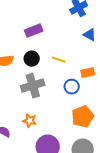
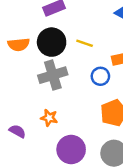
black circle: (32, 59) -> (52, 42), size x1.5

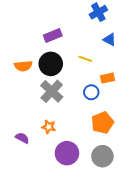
yellow line: (85, 43) -> (85, 59), moved
gray cross: (53, 75) -> (52, 91), turned -30

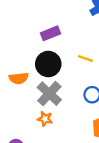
orange semicircle: (23, 66) -> (19, 78), moved
orange star: (49, 127) -> (45, 119), moved

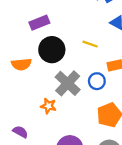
purple rectangle: (50, 33) -> (39, 23), moved
gray cross: (49, 94) -> (68, 83), moved

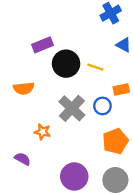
black circle: (52, 50) -> (66, 64), moved
orange star: (48, 106) -> (43, 132), moved

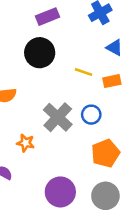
purple rectangle: (43, 45) -> (47, 17), moved
black circle: (66, 64) -> (40, 53), moved
orange rectangle: (121, 90) -> (112, 81), moved

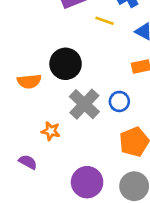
black circle: (40, 53) -> (66, 64), moved
yellow line: (84, 72) -> (105, 21), moved

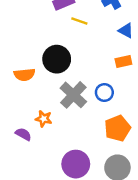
yellow line: (105, 21) -> (79, 21), moved
purple semicircle: (28, 162) -> (23, 134), moved

